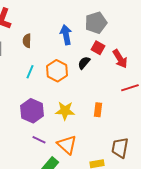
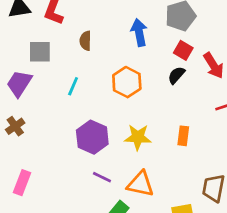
black semicircle: (84, 63) -> (176, 75), moved
cyan line: (30, 72) -> (73, 86), moved
orange triangle: (67, 145) -> (141, 184), turned -30

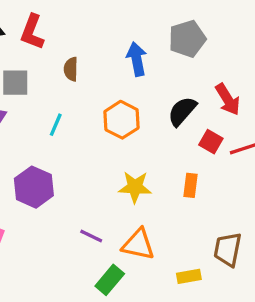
red square: (183, 50) -> (211, 142), moved
black semicircle: (176, 75) -> (182, 111), size x1.4
purple hexagon: (92, 137) -> (34, 187), moved

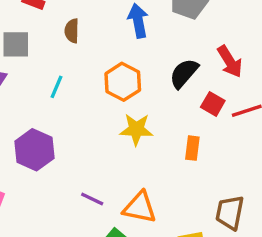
yellow star: (135, 187) -> (136, 129), moved

